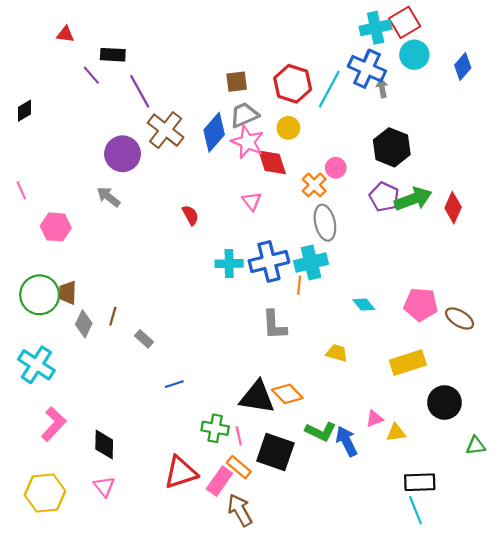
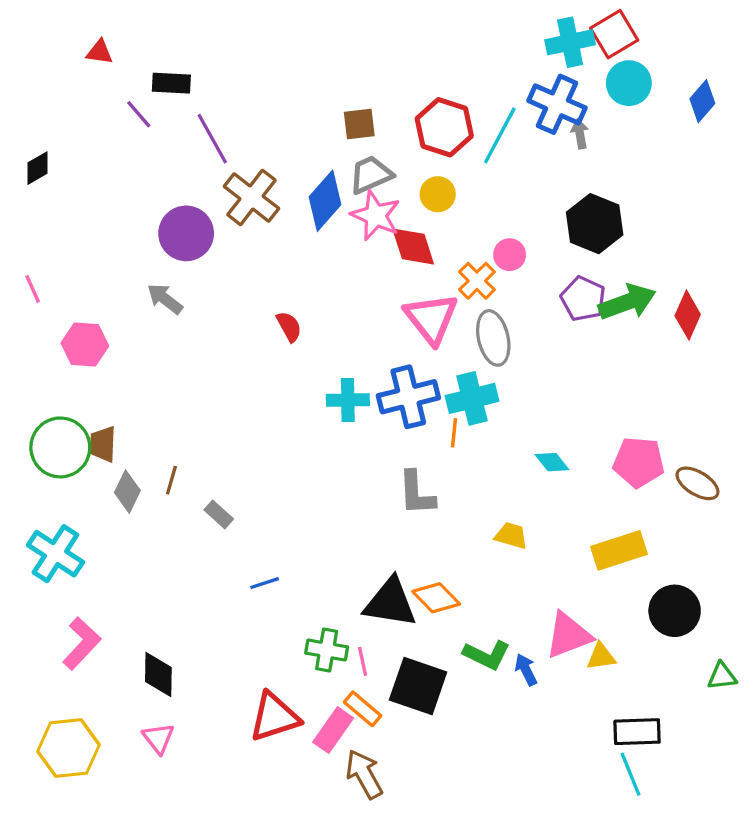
pink triangle: (252, 201) -> (431, 318), moved, size x1.8
pink triangle: (374, 419) -> (568, 635), size x1.8
blue arrow: (346, 441) -> (526, 670), size x0.7

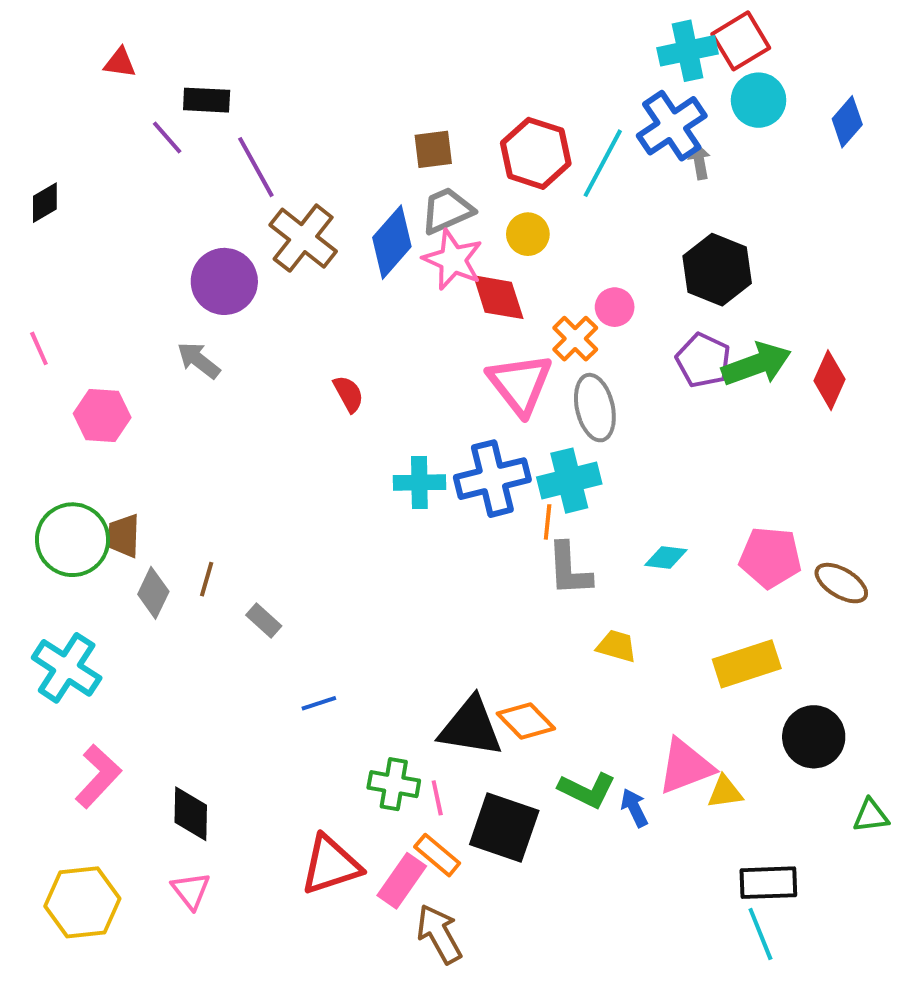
blue cross: (557, 104) -> (672, 126), turned 32
cyan diamond: (552, 462) -> (666, 557), turned -44
gray L-shape: (416, 493) -> (569, 569), moved

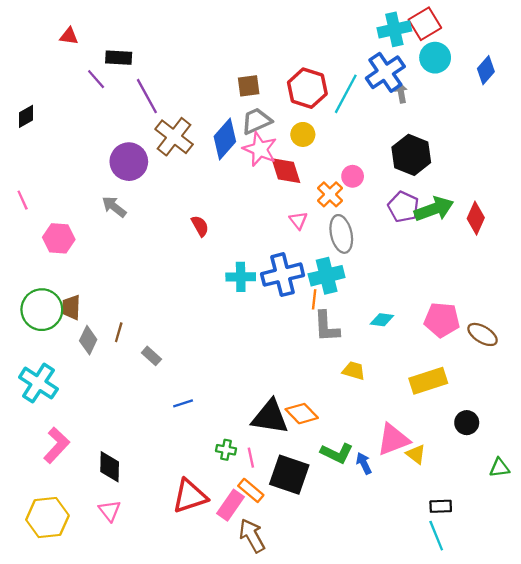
pink triangle: (520, 384) -> (298, 220), size x0.5
black circle: (814, 737) -> (467, 423), size x0.7
green cross: (394, 784) -> (226, 450), size x0.7
yellow triangle: (725, 792) -> (416, 454), turned 45
black rectangle: (768, 883) -> (441, 506), size x0.7

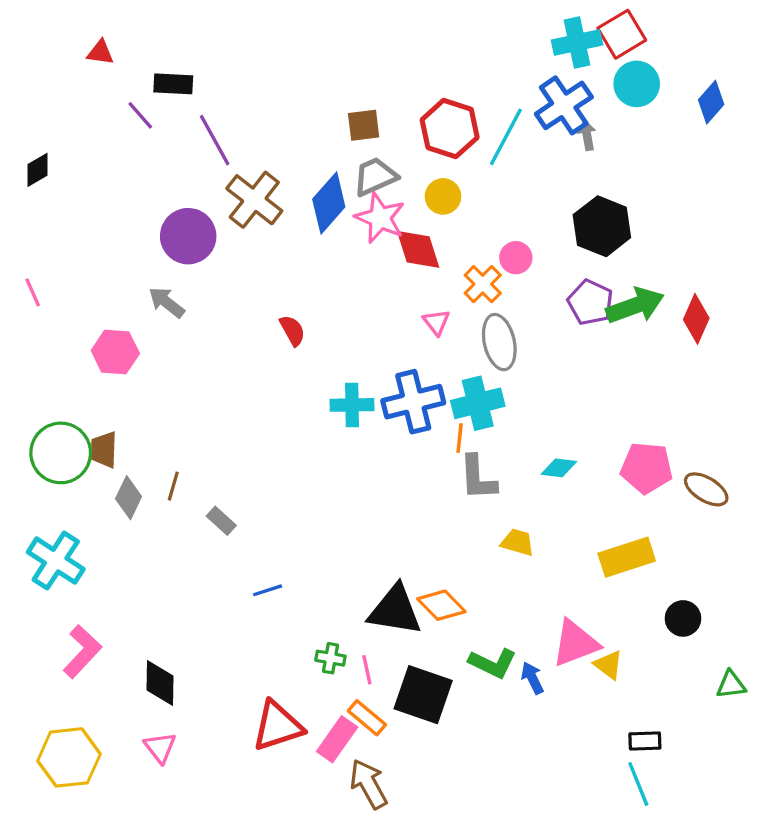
pink hexagon: (59, 238) -> (115, 352), moved

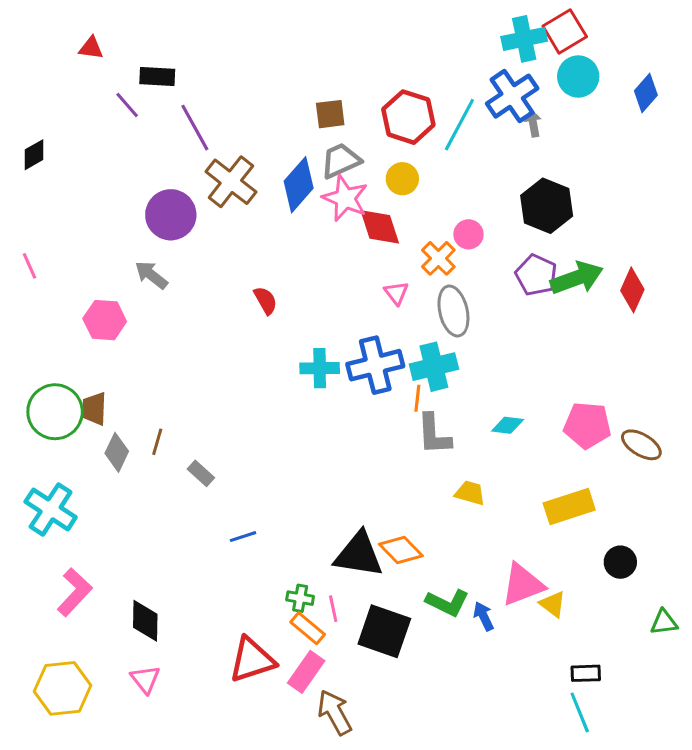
orange rectangle: (367, 718) -> (308, 628), moved

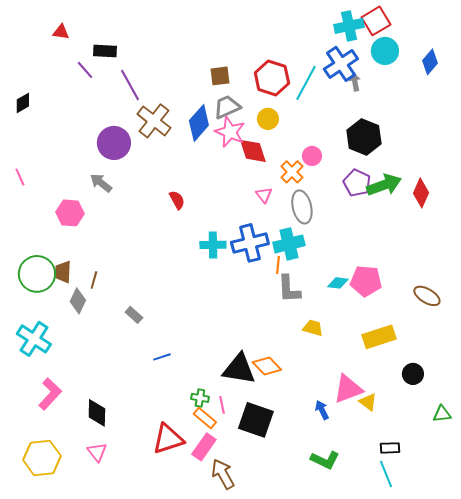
pink pentagon: (587, 425) -> (366, 281), moved
brown line: (157, 442) -> (94, 280), moved
green L-shape: (447, 603) -> (325, 460), moved

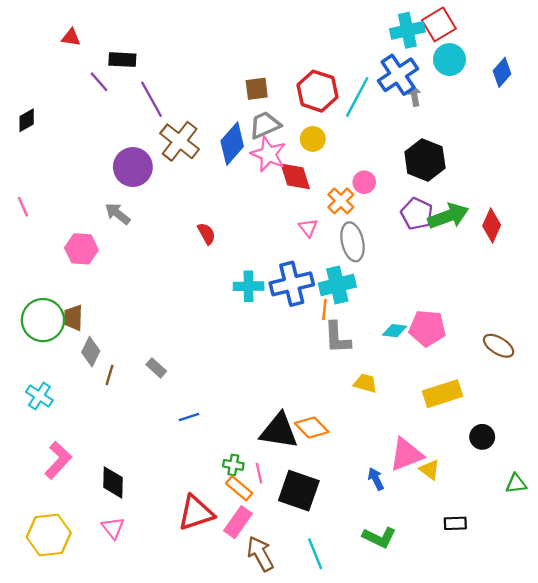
brown line: (94, 280) -> (109, 375), moved
cyan cross: (34, 339) -> (39, 396), size x0.7
cyan line: (386, 474) -> (315, 554), moved

